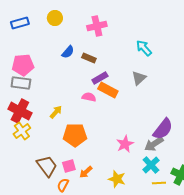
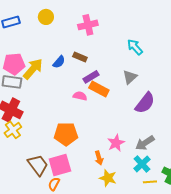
blue semicircle: (68, 52) -> (59, 62), moved
yellow arrow: (56, 112) -> (33, 69), moved, size x1.6
purple semicircle: (163, 129) -> (145, 103), moved
pink square: (69, 166) -> (60, 165), size x1.6
orange arrow: (86, 172) -> (99, 158), moved, turned -64

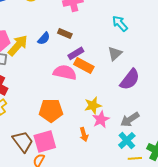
pink semicircle: (80, 96) -> (65, 72), size x1.6
yellow star: (108, 178) -> (93, 105), moved, turned -30

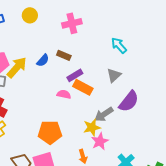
pink semicircle: (65, 72) -> (64, 94), size x0.6
gray arrow: (130, 119) -> (104, 114), moved

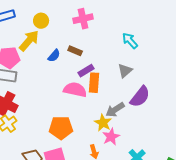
yellow circle: (30, 15) -> (41, 21), moved
yellow arrow: (17, 67) -> (29, 41), moved
orange rectangle: (83, 87) -> (94, 83), turned 66
pink semicircle: (64, 94) -> (75, 90), size x1.6
yellow star: (92, 127) -> (103, 123), turned -30

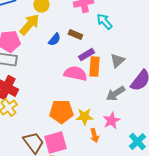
cyan arrow: (130, 41) -> (104, 22), moved
gray triangle: (125, 71) -> (117, 61), moved
yellow star: (103, 123) -> (84, 117), moved, turned -30

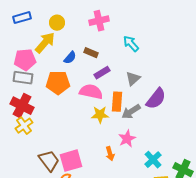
cyan arrow: (104, 22) -> (131, 44), moved
orange rectangle: (94, 67) -> (117, 102), moved
orange pentagon: (61, 112) -> (58, 83), moved
yellow star: (84, 117) -> (100, 115), moved

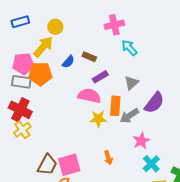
pink cross: (99, 21) -> (114, 25), moved
orange pentagon: (58, 83) -> (40, 74), moved
pink star: (127, 139) -> (141, 141), moved
brown trapezoid: (49, 161) -> (47, 165), turned 65

